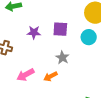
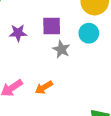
gray star: (62, 58) -> (61, 49), moved

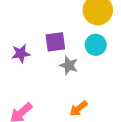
orange arrow: (44, 87) -> (78, 109), moved

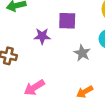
purple square: (55, 42) -> (67, 21), moved

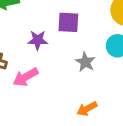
pink arrow: (34, 88) -> (26, 77), moved

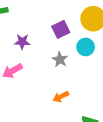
purple square: (68, 22) -> (61, 29), moved, turned -30

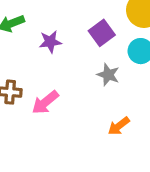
purple star: (22, 42) -> (50, 42), moved

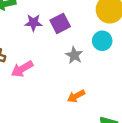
purple square: (102, 33) -> (60, 23), moved

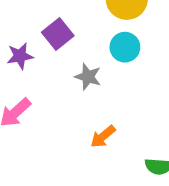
purple star: (33, 23) -> (20, 56), moved

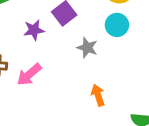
orange arrow: (103, 137) -> (98, 95), turned 110

